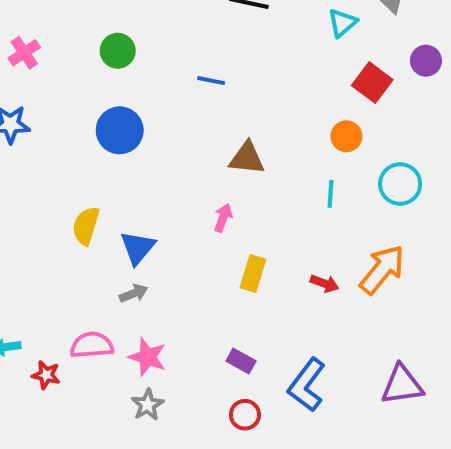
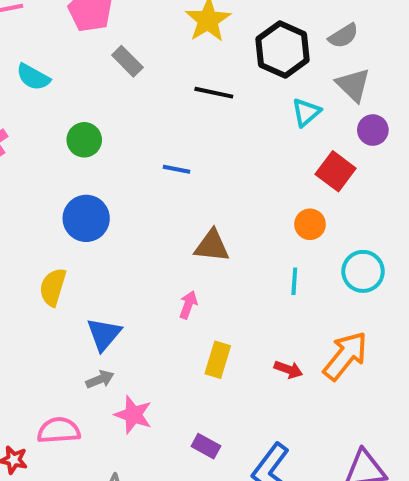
purple circle: (426, 61) -> (373, 130), moved
yellow semicircle: (86, 226) -> (53, 287), moved
pink star: (148, 357) -> (133, 415), moved

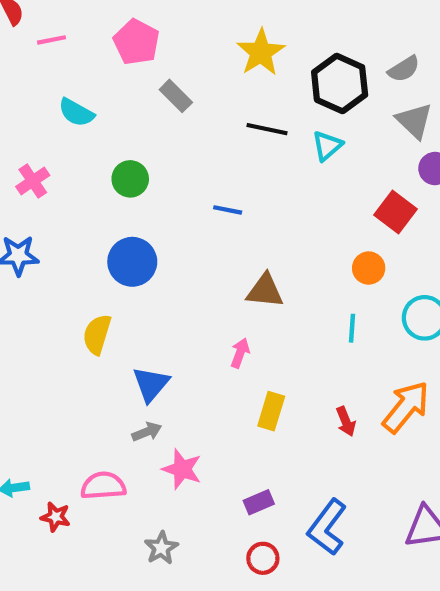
cyan triangle: (306, 112) -> (327, 146), moved
red arrow: (288, 370) -> (346, 421), turned 48
purple rectangle: (206, 446) -> (259, 502), turned -52

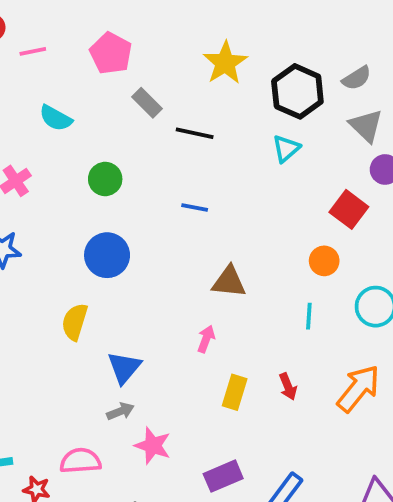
black line: (267, 129) -> (195, 133), moved
red arrow: (346, 421) -> (288, 387), moved
purple rectangle: (259, 502) -> (223, 476), size x1.4

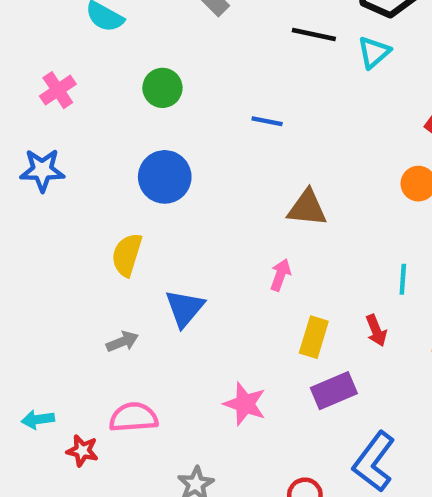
black line: (195, 133) -> (314, 34), moved
cyan line: (309, 316) -> (403, 279), moved
gray arrow: (120, 411) -> (122, 342), moved
pink star: (153, 446) -> (245, 404), moved
purple rectangle: (223, 476) -> (334, 391), moved

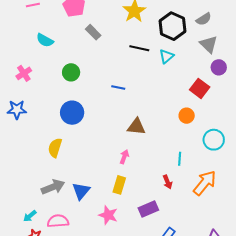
blue triangle: (185, 308) -> (81, 191), moved
yellow rectangle: (314, 337) -> (119, 185), moved
gray arrow: (122, 342) -> (53, 187), size x1.6
cyan arrow: (38, 420) -> (30, 216), moved, turned -32

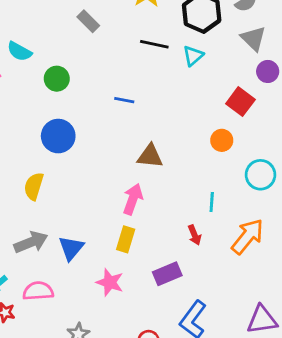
cyan semicircle: (45, 40) -> (19, 51), moved
pink arrow: (124, 157) -> (133, 199), size x1.5

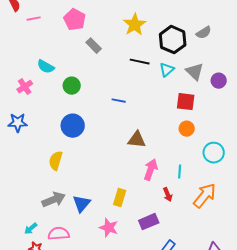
gray triangle: (253, 38) -> (195, 72), moved
red square: (240, 102) -> (186, 102), moved, turned -30
pink arrow: (133, 199) -> (151, 170), moved

